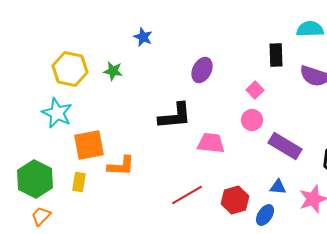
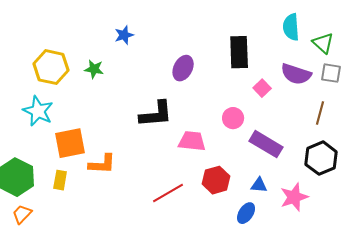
cyan semicircle: (310, 29) -> (291, 27), turned -92
blue star: (143, 37) -> (124, 35), turned 30
black rectangle: (276, 55) -> (239, 52), moved, size x1.4
pink square: (255, 90) -> (262, 88), moved
red hexagon: (235, 200) -> (216, 180), moved

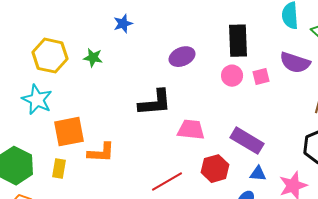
purple ellipse: (183, 68) -> (182, 57), turned 40
pink square: (262, 88) -> (261, 77), turned 30
pink circle: (233, 118) -> (232, 76), moved
purple rectangle: (266, 144) -> (247, 141), moved

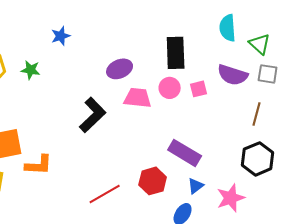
black L-shape: (155, 103) -> (93, 115), turned -39
pink trapezoid: (191, 130) -> (138, 98), moved
blue triangle: (258, 174) -> (196, 186), turned -42

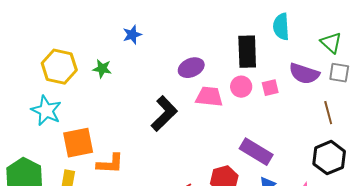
cyan semicircle: (228, 28) -> (281, 27), moved
brown line: (257, 114) -> (328, 113), turned -30

